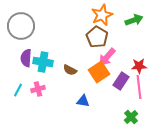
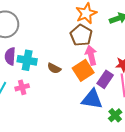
pink arrow: (107, 57) -> (91, 55), turned 126
blue triangle: (83, 101) -> (92, 99), moved, size x1.6

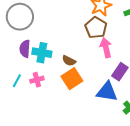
orange square: (83, 70) -> (72, 79), moved

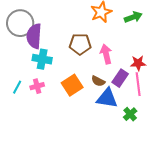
brown pentagon: (96, 28) -> (80, 44), moved, turned -30
purple semicircle: (25, 49) -> (34, 36), moved, size x1.4
brown semicircle: (69, 61) -> (98, 81), moved

